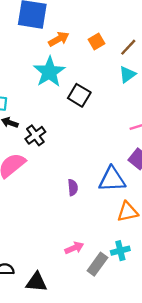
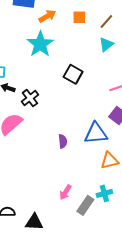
orange square: (97, 41) -> (79, 17), turned 32
black square: (79, 95) -> (73, 74), moved
pink arrow: (74, 248) -> (65, 192), turned 147

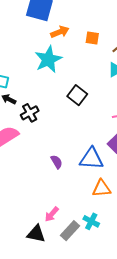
purple semicircle: (63, 141) -> (57, 162), turned -32
cyan cross: (104, 193) -> (91, 221), turned 35
black triangle: (34, 222) -> (36, 234), moved

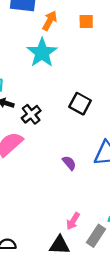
orange arrow: (60, 32) -> (50, 21), turned -30
black square: (77, 95) -> (80, 104), moved

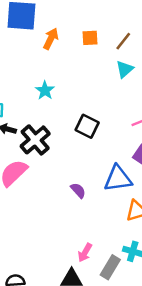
cyan star: (42, 53) -> (45, 90), moved, size x0.6
black cross: (31, 114) -> (35, 140), size x1.4

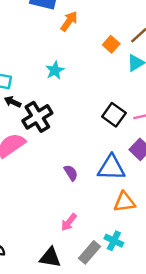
orange square: (90, 38) -> (111, 44), moved, turned 35
black square: (87, 126) -> (114, 115), moved
pink arrow: (85, 253) -> (69, 222), moved

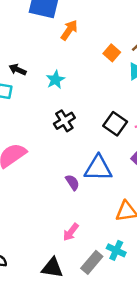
black arrow: (13, 102) -> (18, 70), moved
black cross: (37, 117) -> (64, 121), moved, size x0.7
blue triangle: (111, 168) -> (98, 168), moved

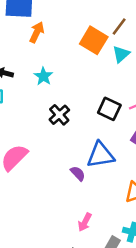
orange arrow: (69, 30) -> (37, 32), moved
orange square: (112, 53) -> (94, 40), size x1.6

